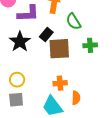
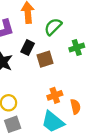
green semicircle: (74, 21) -> (53, 27), turned 90
brown square: (59, 49) -> (45, 59), size x0.7

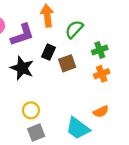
orange cross: (55, 95) -> (102, 74), moved
orange semicircle: (75, 107) -> (101, 112), turned 80

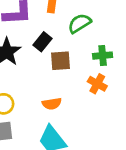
orange cross: (102, 74) -> (97, 84), turned 35
orange semicircle: (101, 112) -> (52, 104), moved

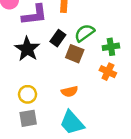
green semicircle: (79, 23) -> (85, 33), moved
brown square: (60, 61) -> (75, 54), turned 30

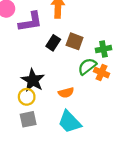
green semicircle: (85, 33) -> (87, 66), moved
black star: (27, 49) -> (33, 80), moved
brown square: (75, 54) -> (75, 41), moved

